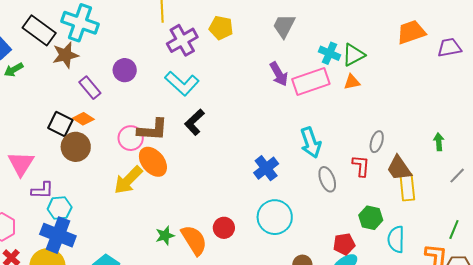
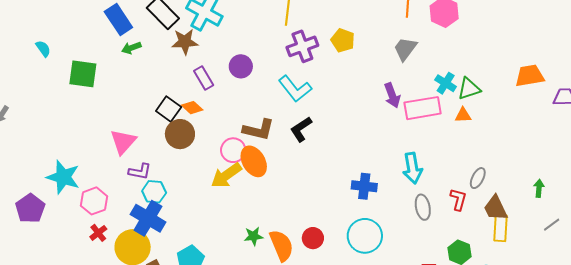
pink circle: (131, 138) -> (233, 150), moved
blue cross: (266, 168) -> (364, 186), turned 35

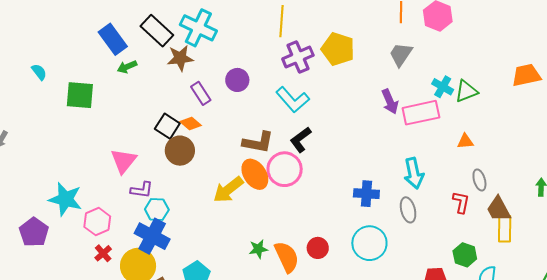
yellow pentagon: (343, 40) -> (338, 49), size x1.4
orange triangle: (463, 115) -> (465, 141), moved
pink circle: (233, 150) -> (285, 169), moved, size x1.4
gray ellipse: (478, 178) -> (479, 180), turned -40
gray ellipse: (423, 207) -> (408, 210), moved

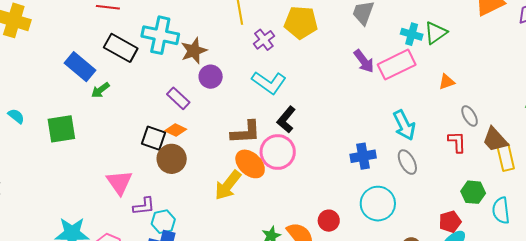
purple cross: (298, 57) -> (264, 40), size x0.7
brown star: (180, 58) -> (194, 51), moved

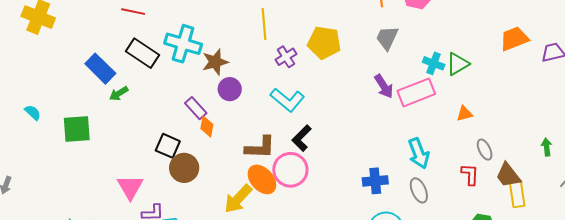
orange diamond: (176, 130) -> (207, 127), moved, turned 70

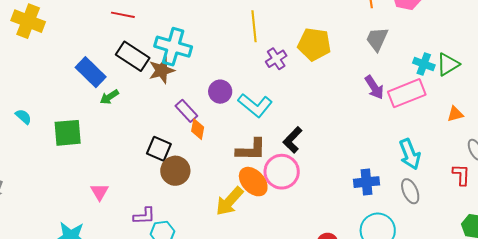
brown star: (215, 62) -> (162, 70), moved
cyan L-shape: (287, 100) -> (255, 105), moved
pink triangle: (130, 187) -> (100, 192), moved, size x0.7

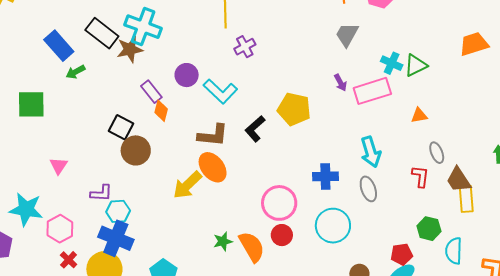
yellow pentagon: (314, 44) -> (294, 109), moved
purple arrow: (374, 87) -> (340, 83), size x0.7
pink circle: (282, 172) -> (279, 203), moved

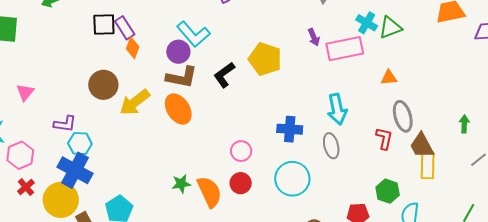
purple circle: (187, 75) -> (178, 52), moved
black square: (121, 127) -> (104, 24), moved, turned -35
gray ellipse: (437, 153) -> (403, 116), size x1.4
yellow arrow: (187, 185) -> (135, 102), moved
pink circle: (279, 203) -> (241, 151), size x0.6

